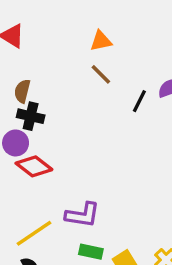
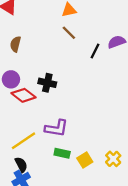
black cross: (31, 116) -> (47, 83), moved

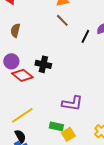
purple L-shape: (56, 128) -> (72, 103), moved
yellow square: (85, 160) -> (68, 134), moved

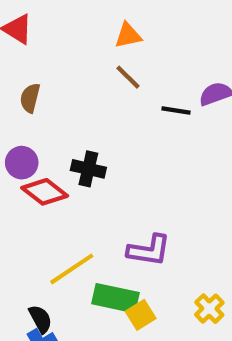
black line: (85, 36) -> (176, 110), turned 72
yellow line: (22, 115) -> (72, 269), moved
green rectangle: (56, 126) -> (116, 298), size x1.5

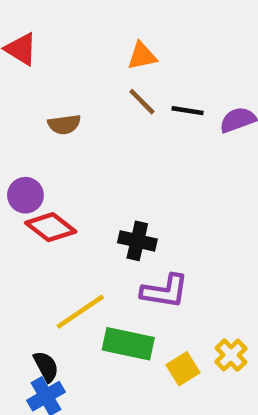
brown semicircle: (30, 98) -> (64, 124), moved, turned -112
black line: (176, 110) -> (188, 111), moved
black cross: (88, 169) -> (137, 241), moved
yellow square: (141, 315) -> (183, 369), moved

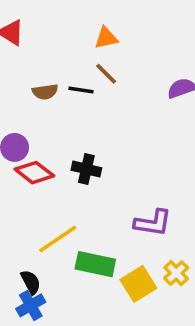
black line: (188, 111) -> (81, 90), moved
black cross: (137, 241) -> (86, 169), moved
purple L-shape: (165, 291) -> (153, 223), moved
yellow square: (183, 369) -> (138, 284), size x1.4

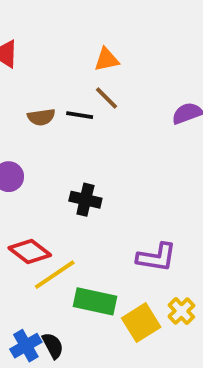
red diamond: (34, 173) -> (30, 252), moved
black semicircle: (31, 282) -> (53, 346), moved

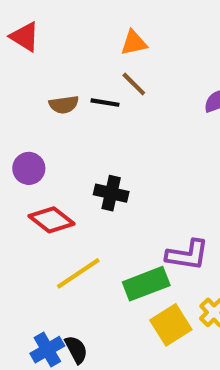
red diamond: (30, 252) -> (51, 220), moved
green rectangle: (95, 301) -> (146, 284), moved, turned -33

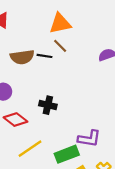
orange triangle: (134, 43) -> (60, 24), size x1.5
brown semicircle: (64, 105) -> (22, 57), size x1.5

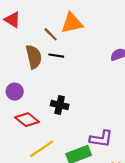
brown line: (60, 46) -> (51, 34), moved
brown semicircle: (22, 57) -> (34, 57), turned -95

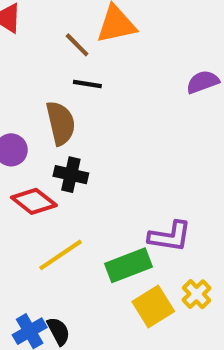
brown semicircle: (34, 57) -> (61, 123), moved
black cross: (60, 105) -> (71, 175), moved

